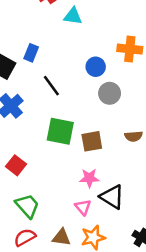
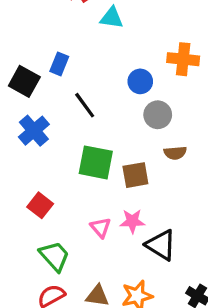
brown semicircle: (134, 136) -> (175, 153), moved
pink triangle: (83, 207) -> (101, 228), moved

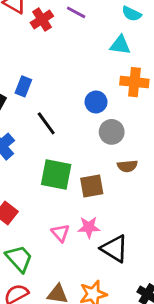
cyan triangle: (112, 18) -> (120, 45), moved

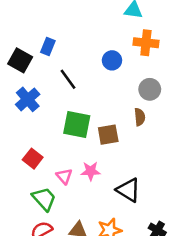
gray circle: (112, 132) -> (150, 89), moved
brown semicircle: (127, 166) -> (140, 117), turned -90
pink star: (89, 227) -> (91, 171), moved
pink triangle: (60, 233) -> (64, 176), moved

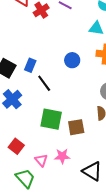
blue rectangle: (48, 47) -> (30, 65), moved
blue circle: (112, 60) -> (72, 60), moved

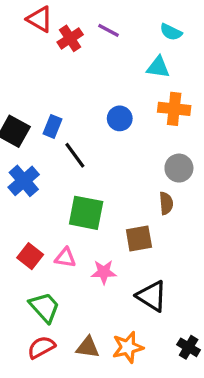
brown square: (76, 127) -> (139, 238), moved
pink triangle: (41, 160) -> (65, 258), moved, turned -40

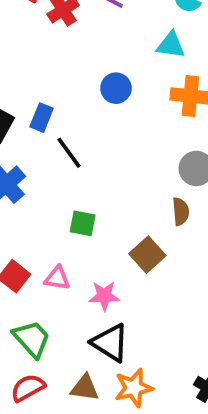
blue circle: (120, 118) -> (116, 88), moved
green square: (86, 213) -> (83, 223), size x0.6
brown square: (139, 238) -> (147, 255), turned -32
black triangle: (152, 296) -> (110, 343), moved

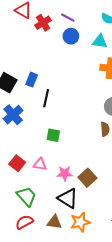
blue circle: (116, 88) -> (71, 36), moved
black line: (69, 153) -> (46, 98), turned 48
brown square: (147, 255) -> (87, 178), moved

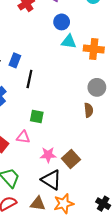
blue circle: (71, 36) -> (62, 22), moved
cyan triangle: (100, 41) -> (69, 42), moved
pink triangle: (40, 164) -> (23, 137), moved

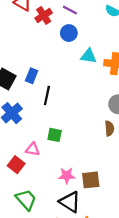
blue circle: (62, 22) -> (69, 33), moved
pink triangle: (23, 137) -> (33, 149), moved
brown square: (71, 159) -> (91, 180), turned 36

